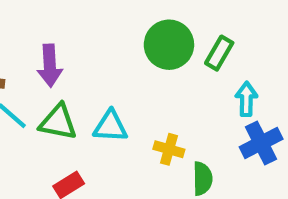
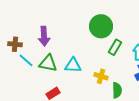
green rectangle: (219, 53) -> (115, 47), moved

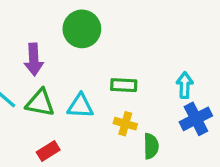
green circle: (101, 26) -> (82, 29), moved
green rectangle: (115, 47) -> (124, 85), moved, turned 63

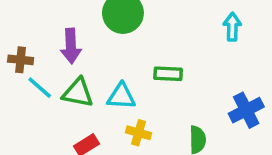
cyan arrow: (185, 85) -> (232, 27), moved
yellow cross: (125, 124) -> (139, 133), moved

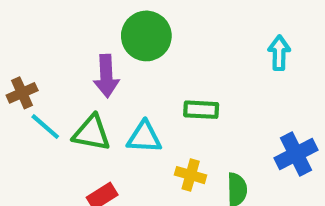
purple arrow: (71, 46) -> (106, 76), moved
brown cross: (21, 60) -> (22, 93), turned -30
yellow cross: (139, 133) -> (191, 175), moved

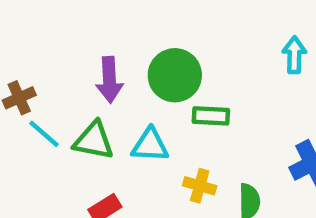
green circle: (146, 36) -> (175, 75), moved

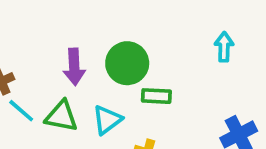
cyan triangle: (150, 145) -> (107, 120), turned -40

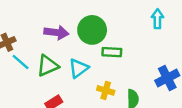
purple arrow: (74, 67) -> (56, 32), turned -80
green triangle: (61, 116) -> (48, 66), turned -35

